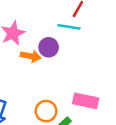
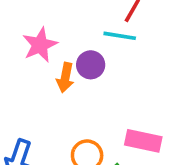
orange arrow: (31, 56) -> (65, 77), turned 90

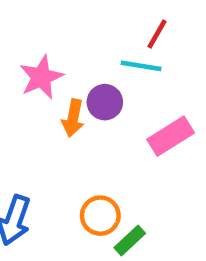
pink rectangle: (143, 141) -> (171, 136), moved, turned -44

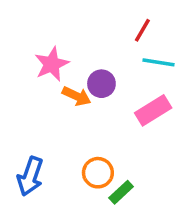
cyan line: (141, 66) -> (158, 62), moved
orange arrow: (73, 118) -> (77, 96), turned -76

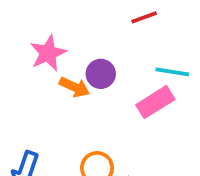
red line: (142, 30) -> (144, 17), turned 40
cyan line: (158, 62) -> (172, 72), moved

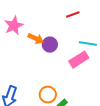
pink star: (48, 53) -> (14, 26), moved
orange arrow: (74, 87) -> (36, 39), moved

